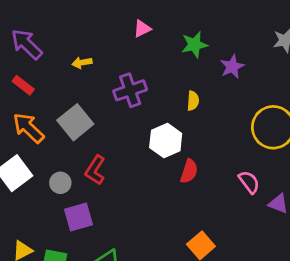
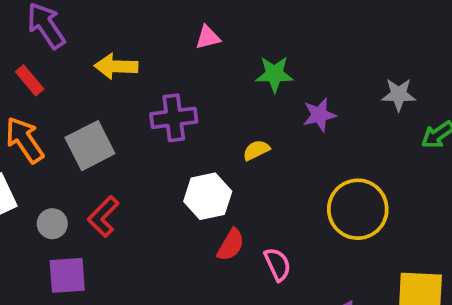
yellow arrow: (82, 63) -> (116, 66), size x1.5
yellow semicircle: (193, 101) -> (256, 150), turned -132
pink semicircle: (249, 182) -> (277, 264), moved

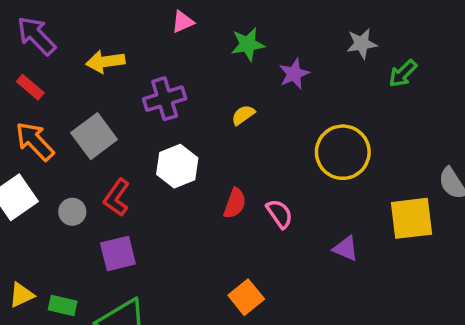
white hexagon: (208, 196) -> (177, 166), moved
purple square: (67, 275) -> (118, 254), moved

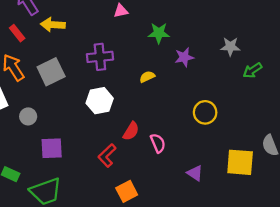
yellow arrow: (105, 62) -> (53, 25), moved
yellow circle: (343, 152) -> (205, 112), size x0.7
red L-shape: (117, 197) -> (107, 155), moved

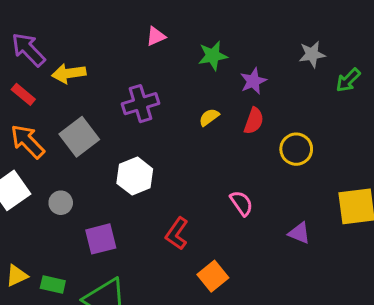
white hexagon: (100, 101) -> (135, 176), moved
red semicircle: (131, 131) -> (254, 121), moved

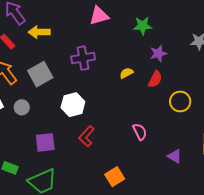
pink triangle: (156, 36) -> (99, 16), size x1.5
green star: (213, 56) -> (143, 26), moved
gray circle: (61, 203) -> (22, 107), moved
red L-shape: (177, 233) -> (86, 136), moved

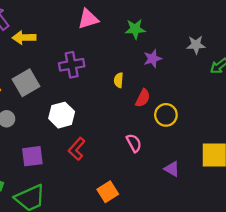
yellow semicircle: (126, 73) -> (119, 80), turned -56
red semicircle: (155, 79) -> (143, 98), moved
yellow circle: (180, 101) -> (166, 115), moved

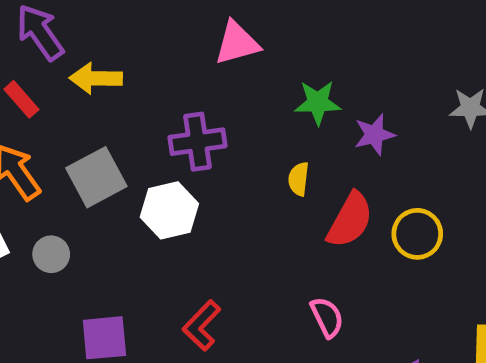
green star: (135, 29) -> (318, 103), moved
red semicircle: (143, 98) -> (350, 220), size x1.4
white hexagon: (62, 115) -> (169, 210), moved
yellow circle: (166, 115) -> (417, 234), moved

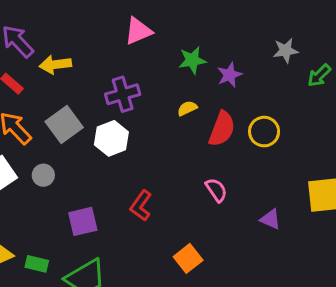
yellow semicircle: (299, 179) -> (187, 108), turned 66

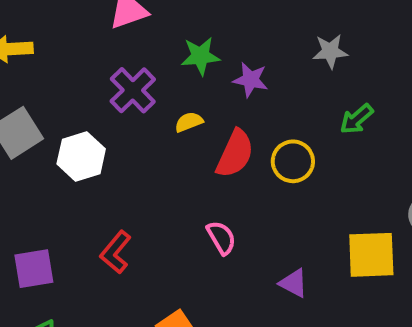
purple star: (230, 75) -> (251, 80), turned 30
green arrow: (319, 75) -> (357, 119), moved
purple cross: (123, 94) -> (133, 90), moved, turned -32

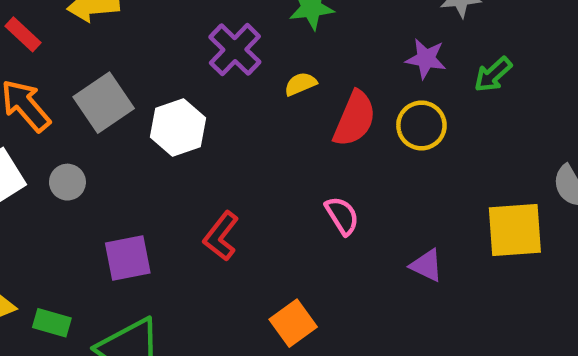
purple star: (251, 80) -> (426, 59), moved

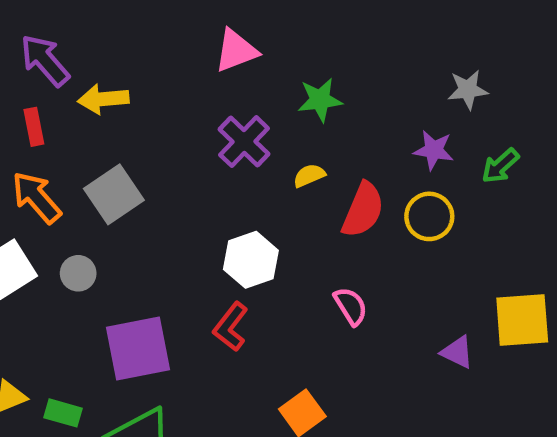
red rectangle: (23, 34) -> (34, 127), turned 36
white hexagon: (178, 127) -> (251, 260), moved
purple square: (128, 258) -> (138, 348), size x1.4
purple triangle: (427, 265) -> (457, 352), moved

